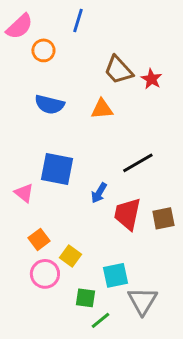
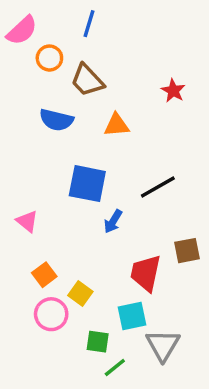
brown trapezoid: (118, 70) -> (87, 80), moved
blue square: (57, 169) -> (87, 184), moved
red trapezoid: (127, 214) -> (146, 273), moved

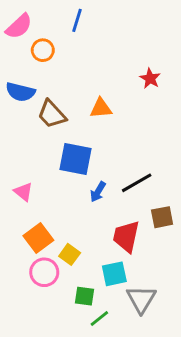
brown trapezoid: (87, 80) -> (52, 114), moved
blue semicircle: (56, 120) -> (20, 92), moved
black line: (158, 187) -> (137, 183), moved
orange square: (44, 275) -> (38, 238), size x1.4

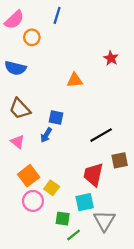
brown trapezoid: (52, 114) -> (20, 109), moved
blue square: (76, 159) -> (56, 117), size x0.6
blue arrow: (98, 192) -> (46, 135), moved

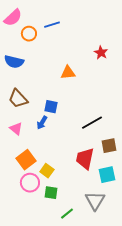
blue line: (57, 15) -> (52, 25), moved, turned 56
cyan square: (85, 202) -> (107, 175), moved
green square: (63, 219) -> (51, 193), moved

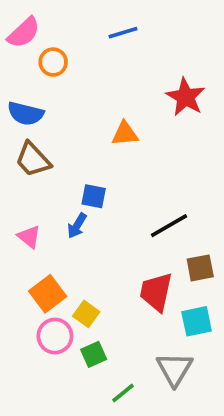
blue line: (52, 25) -> (123, 33), moved
red star: (101, 53) -> (186, 97), size x1.5
brown trapezoid: (18, 99) -> (33, 159), moved
green square: (51, 193) -> (94, 354), turned -32

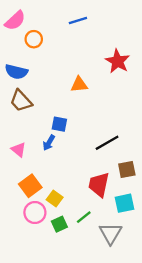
green line: (123, 393) -> (84, 217), moved

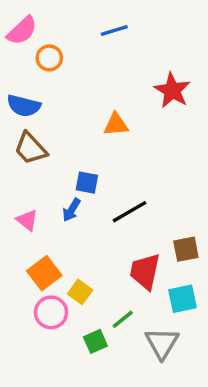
black line: (107, 143) -> (130, 212), moved
green square: (59, 224) -> (95, 341), moved

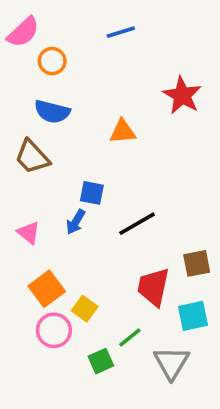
blue semicircle: (24, 106) -> (52, 112), moved

